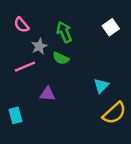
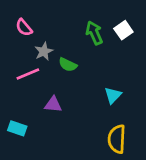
green arrow: (64, 32) -> (94, 33), moved
yellow semicircle: (114, 113) -> (117, 139), moved, turned 135
cyan rectangle: (15, 115) -> (17, 128), turned -56

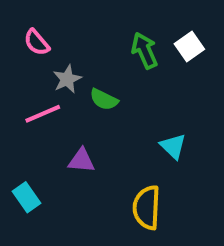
cyan triangle: (113, 95) -> (173, 146), turned -30
cyan rectangle: (17, 128) -> (26, 197), turned 36
yellow semicircle: (117, 139) -> (147, 207), moved

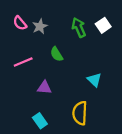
gray star: (67, 79) -> (40, 26), moved
green semicircle: (104, 99) -> (57, 54), turned 32
cyan rectangle: (26, 197) -> (40, 121), moved

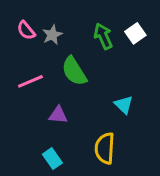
green semicircle: (57, 54) -> (74, 71), size x1.5

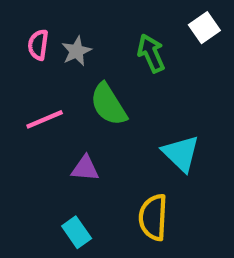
pink semicircle: (26, 30) -> (38, 45), turned 48
white square: (135, 33) -> (204, 28), moved
cyan triangle: (124, 105) -> (181, 153), size x1.4

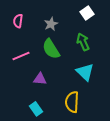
white square: (204, 28) -> (87, 13), moved
gray star: (77, 51) -> (51, 24), moved
green arrow: (151, 53) -> (83, 42), moved

